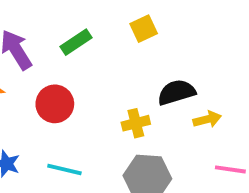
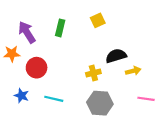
green rectangle: (76, 42) -> (60, 28), turned -42
red circle: (55, 104) -> (37, 68), moved

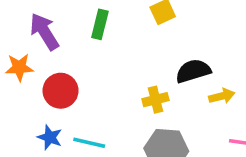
blue star: (21, 96) -> (50, 137), moved

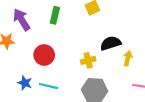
red circle: (61, 91) -> (44, 55), moved
yellow arrow: (222, 96) -> (128, 58), turned -64

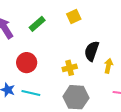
green rectangle: (55, 15) -> (37, 24), turned 35
black semicircle: (111, 43) -> (92, 51), turned -54

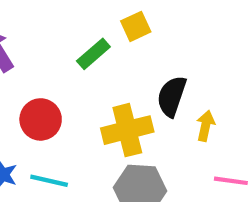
green rectangle: (37, 24) -> (93, 54), moved
yellow cross: (70, 68) -> (127, 130), size x1.6

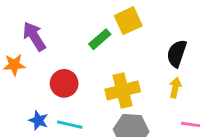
yellow square: (136, 26) -> (128, 21), size x1.4
black semicircle: (172, 96) -> (177, 53), moved

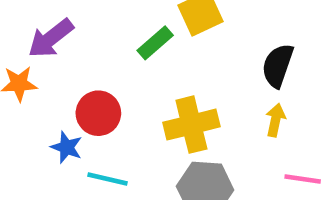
purple arrow: (34, 36) -> (51, 38), turned -96
blue star: (38, 120) -> (67, 147), moved

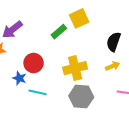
yellow arrow: (275, 120) -> (113, 66), turned 56

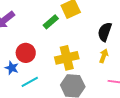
yellow arrow: (113, 66) -> (104, 56), turned -48
cyan line: (38, 92) -> (30, 82), turned -42

